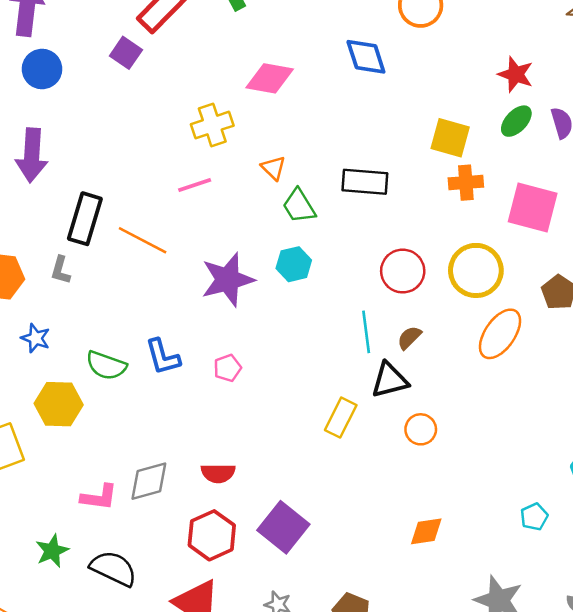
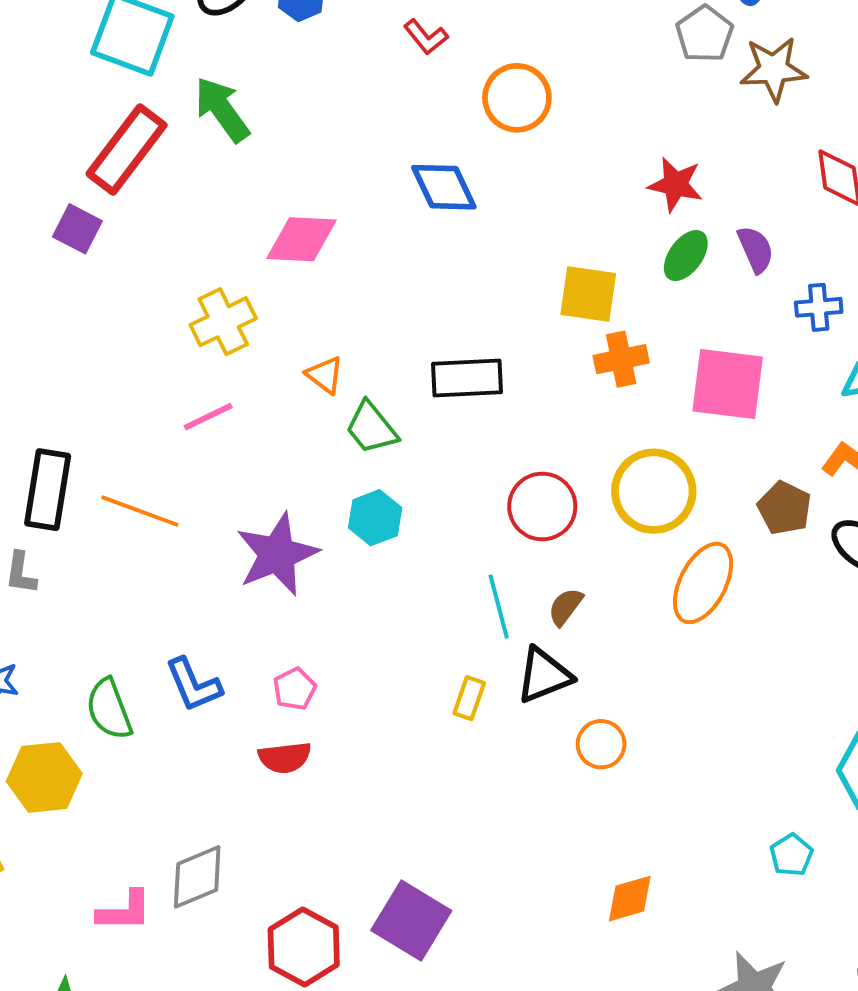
green semicircle: (106, 366) -> (109, 709), turned 57
yellow rectangle: (341, 418) -> (469, 698), moved, size x0.7
red semicircle: (218, 473) -> (285, 758), moved

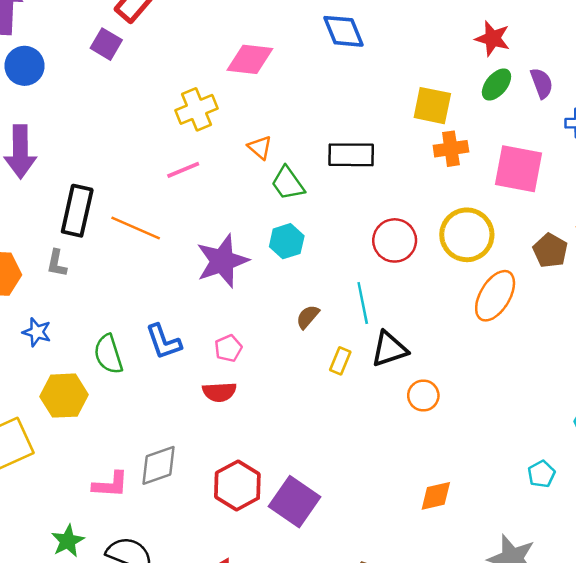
brown semicircle: (566, 607) -> (308, 317), moved
red hexagon: (304, 947) -> (237, 485), moved

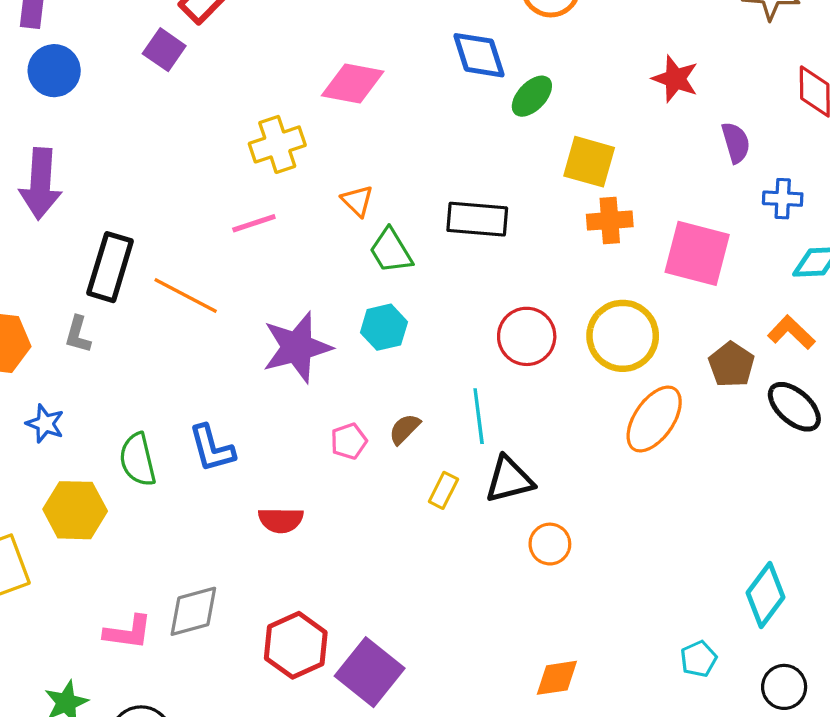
green ellipse: (496, 84) -> (532, 96), moved
pink pentagon: (228, 348) -> (349, 441), moved

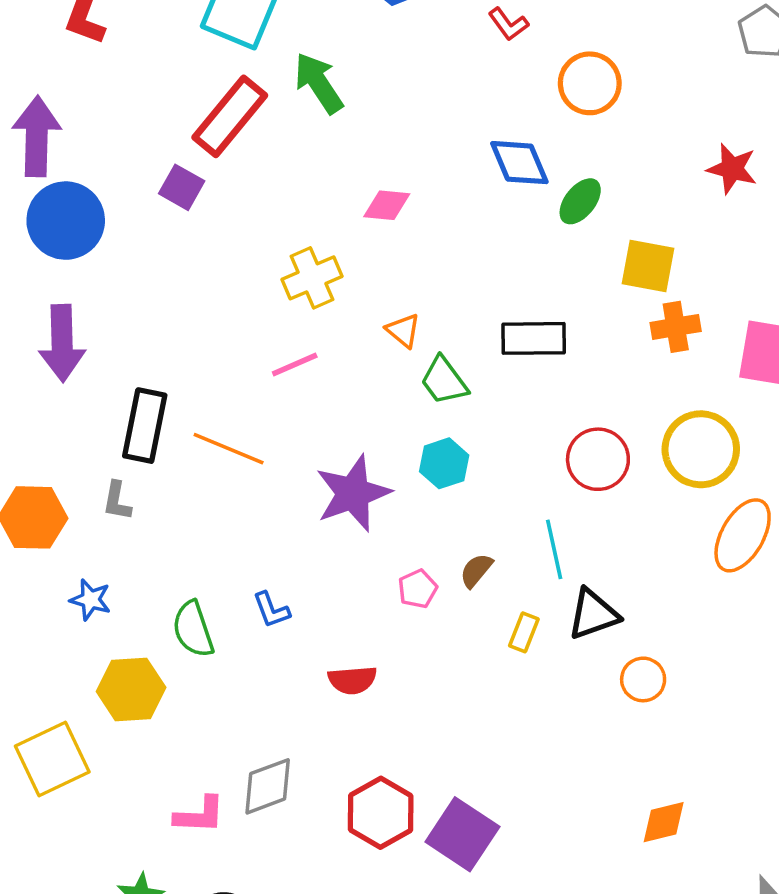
blue circle: (54, 71) -> (66, 221), size x1.4
pink diamond: (353, 83) -> (387, 205), size x0.7
blue L-shape: (212, 448) -> (271, 610), size x0.7

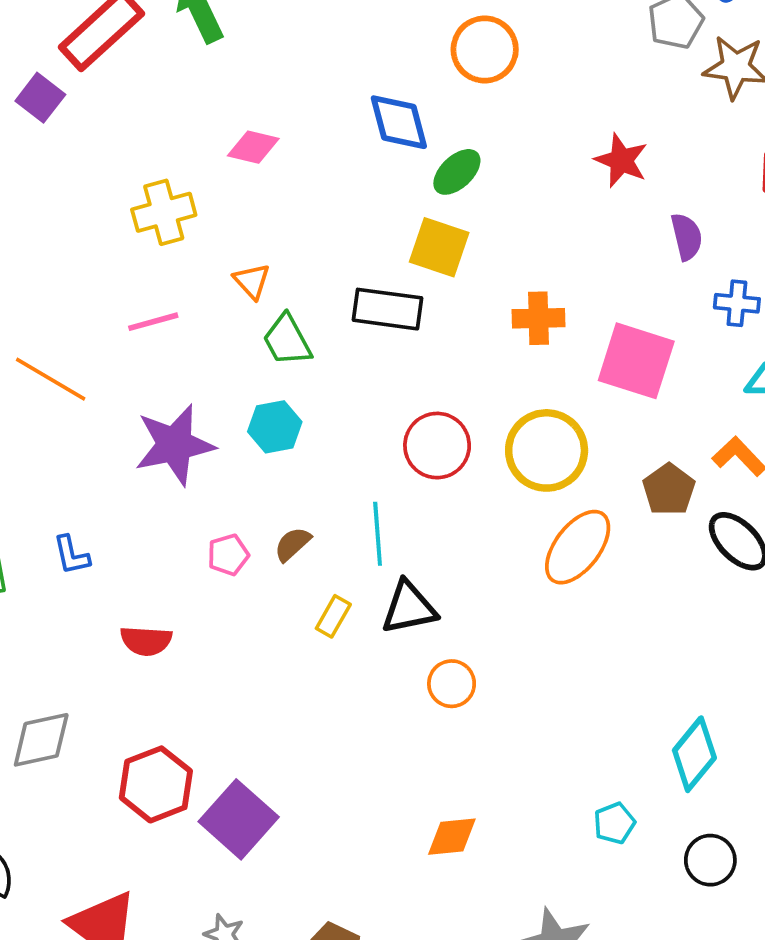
yellow square: (648, 266) -> (439, 247), moved
pink line: (295, 365) -> (153, 322), moved

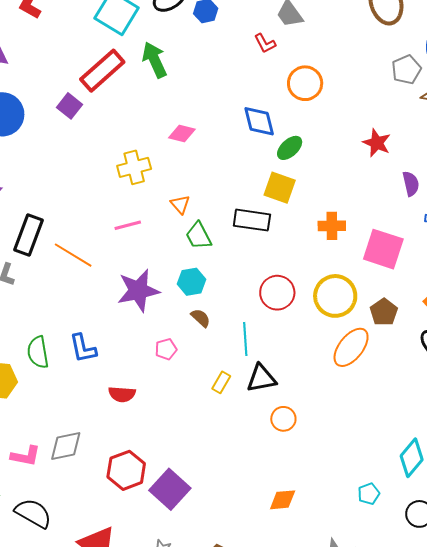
brown pentagon: (669, 490) -> (384, 312), moved
brown semicircle: (292, 544) -> (201, 318), moved, turned 85
blue L-shape: (71, 555) -> (83, 348), size x1.4

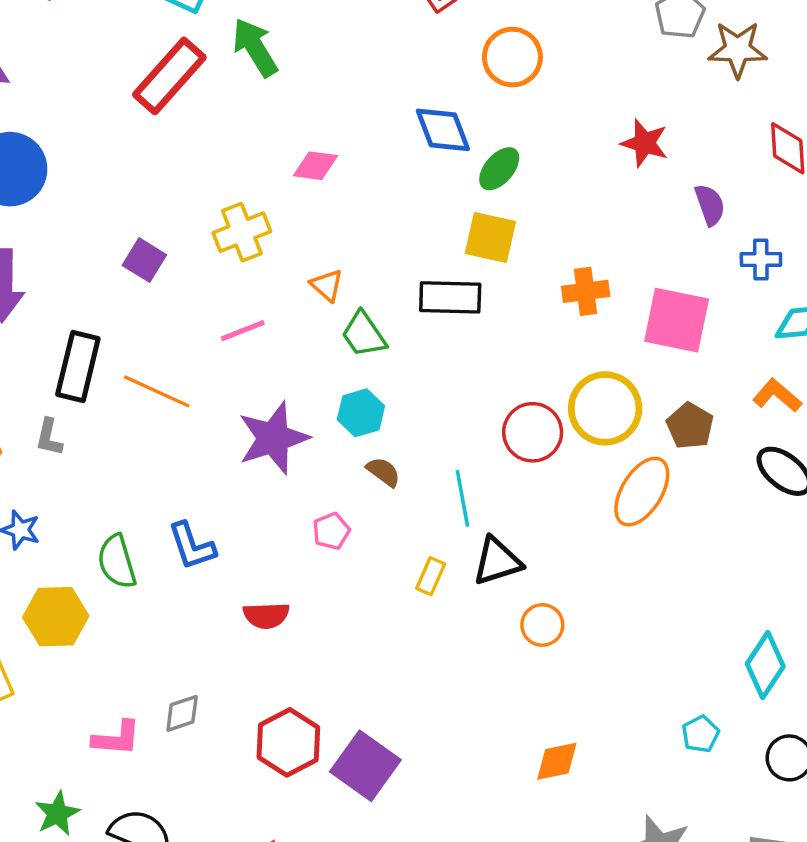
purple square: (69, 106) -> (144, 260), moved
red circle: (277, 293) -> (533, 432), moved
gray diamond: (66, 446) -> (182, 713), size x0.7

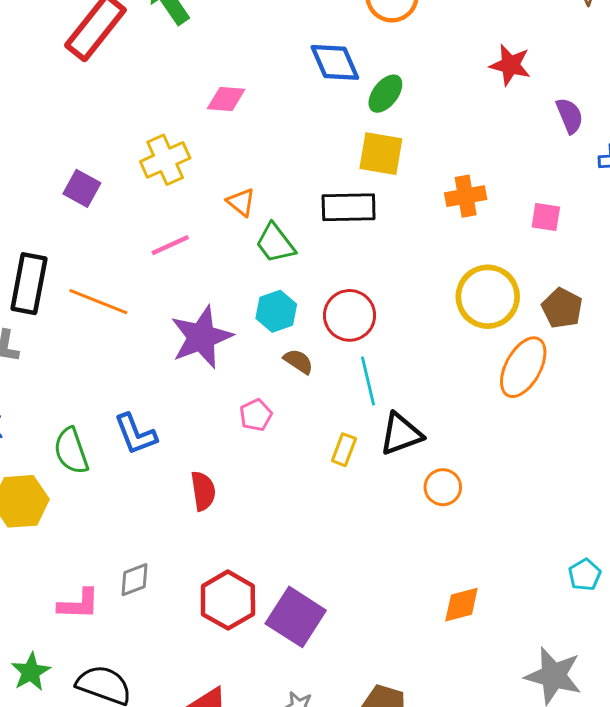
pink square: (677, 320) -> (546, 217), size x0.5
red circle: (533, 432) -> (350, 315), moved
red semicircle: (266, 615) -> (203, 491), turned -93

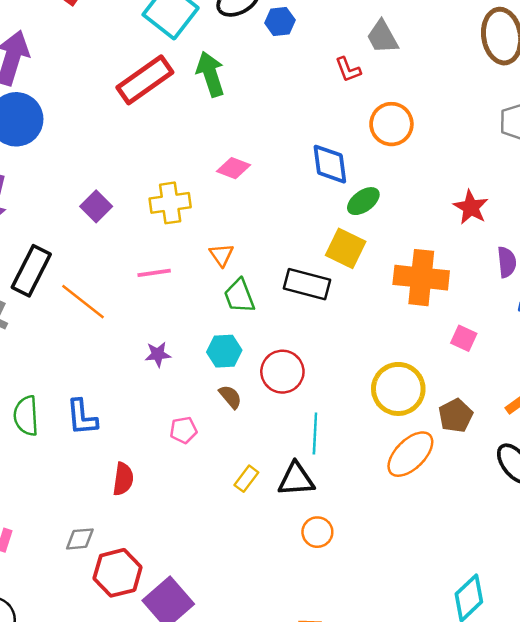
orange cross: (466, 196) -> (421, 278), moved, size x1.6
purple star: (201, 337) -> (158, 354), size x0.5
cyan line: (368, 381) -> (315, 433), moved
gray diamond: (134, 580) -> (80, 539), moved

